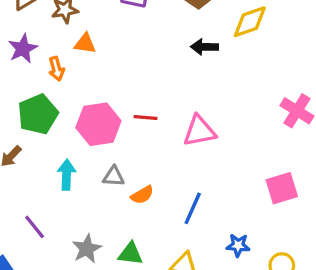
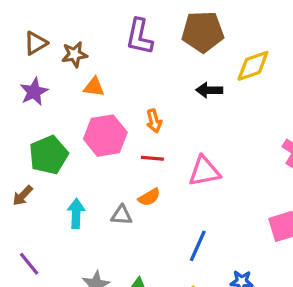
orange arrow: (56, 69) -> (154, 121), moved
pink hexagon: (98, 124) -> (105, 136), moved
orange semicircle: (142, 195) -> (149, 197), moved
purple line: (35, 227) -> (29, 264), moved

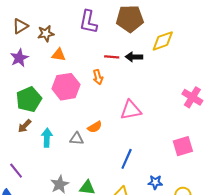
red line: (152, 158) -> (112, 57), moved
brown arrow: (23, 196) -> (25, 126), moved

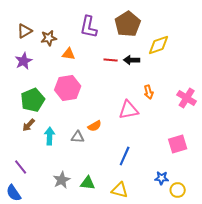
brown pentagon: (130, 19) -> (128, 24), turned -30
orange triangle: (59, 55) -> (69, 54), moved
orange arrow: (98, 77) -> (149, 92), moved
blue star: (155, 182) -> (162, 178), moved

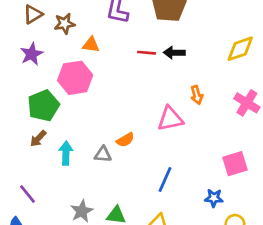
yellow diamond: (159, 45) -> (240, 49), moved
pink hexagon: (68, 88) -> (75, 78), moved
blue star: (162, 178) -> (214, 198), moved

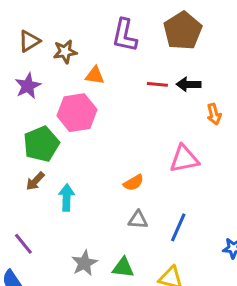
orange arrow: (197, 95) -> (214, 114), moved
gray triangle: (103, 154) -> (138, 220), moved

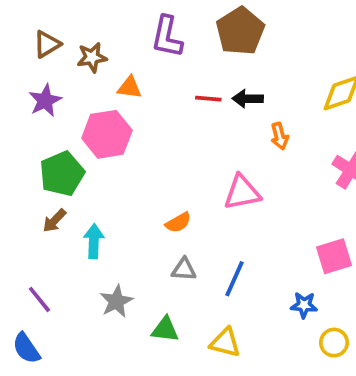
gray star: (84, 263) -> (116, 301), moved

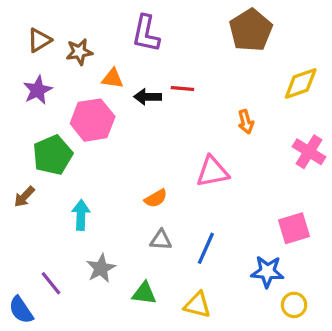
brown pentagon: (240, 31) -> (251, 30), moved
black arrow: (248, 99) -> (148, 97), moved
brown arrow: (54, 221) -> (24, 197), moved
purple line: (39, 299) -> (51, 283), moved
blue star: (304, 305) -> (267, 272), size x1.4

